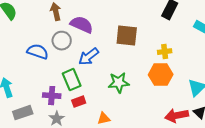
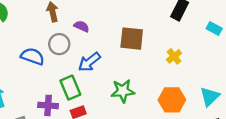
purple semicircle: (82, 25) -> (82, 26), size x0.6
yellow cross: (165, 52) -> (174, 56), turned -32
orange hexagon: (161, 75) -> (172, 100), moved

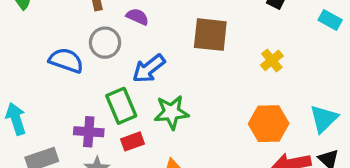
green star: (123, 91) -> (171, 112), moved

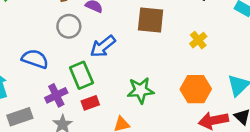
blue semicircle: (66, 60) -> (35, 59), moved
green star: (171, 112) -> (140, 90), moved
purple cross: (89, 132) -> (56, 95), turned -30

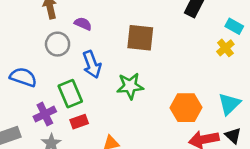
yellow cross: (198, 40) -> (225, 48), moved
blue arrow: (103, 46) -> (92, 64), turned -72
green star: (140, 90) -> (130, 86), moved

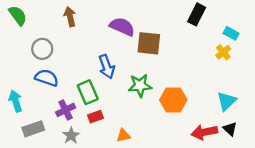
purple semicircle: (83, 24) -> (122, 27), moved, size x1.6
gray circle: (58, 44) -> (42, 49), moved
orange hexagon: (186, 108) -> (173, 100), moved

